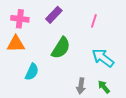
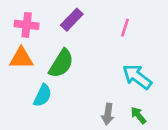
green semicircle: (61, 48) -> (61, 63), moved

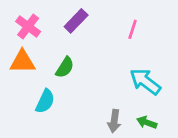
pink cross: (27, 25) -> (28, 26), turned 30
green semicircle: (61, 63) -> (65, 67), size x0.7
green arrow: (138, 115) -> (147, 122), turned -30

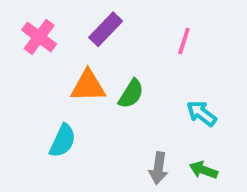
orange triangle: (23, 62) -> (88, 86), moved
green semicircle: (65, 67) -> (131, 94), moved
cyan arrow: (145, 81) -> (202, 113), size x0.7

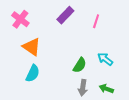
purple rectangle: (106, 29) -> (65, 15), moved
orange triangle: (88, 86) -> (32, 47), moved, turned 36
green semicircle: (131, 94) -> (80, 65), moved

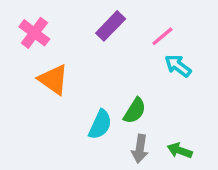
pink line: (96, 21) -> (162, 36), turned 32
cyan arrow: (105, 59) -> (178, 66), moved
cyan semicircle: (33, 73) -> (100, 125), moved

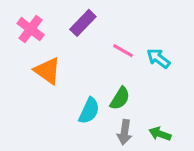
purple rectangle: (111, 26) -> (83, 23), moved
pink line: (162, 36) -> (123, 51), moved, turned 70

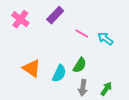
orange triangle: (48, 71) -> (32, 68), moved
green arrow: (160, 134) -> (106, 89), turned 104

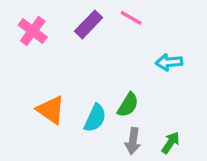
pink line: (82, 33) -> (131, 18), moved
cyan arrow: (105, 39) -> (169, 62), turned -42

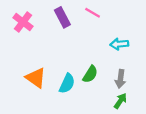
purple rectangle: (89, 24) -> (62, 17), turned -72
gray arrow: (133, 141) -> (120, 79), moved

